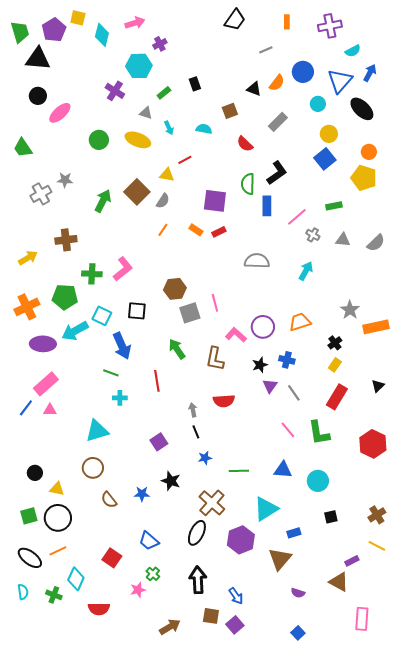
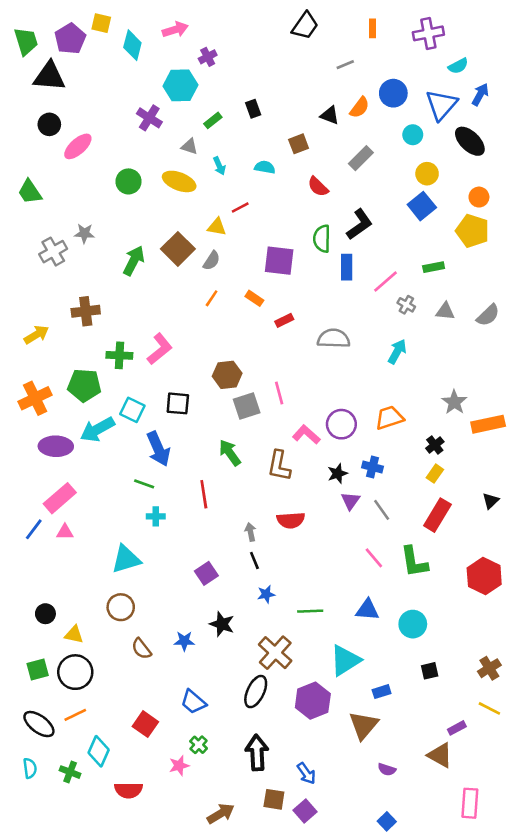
red rectangle: (219, 232) -> (284, 320), moved

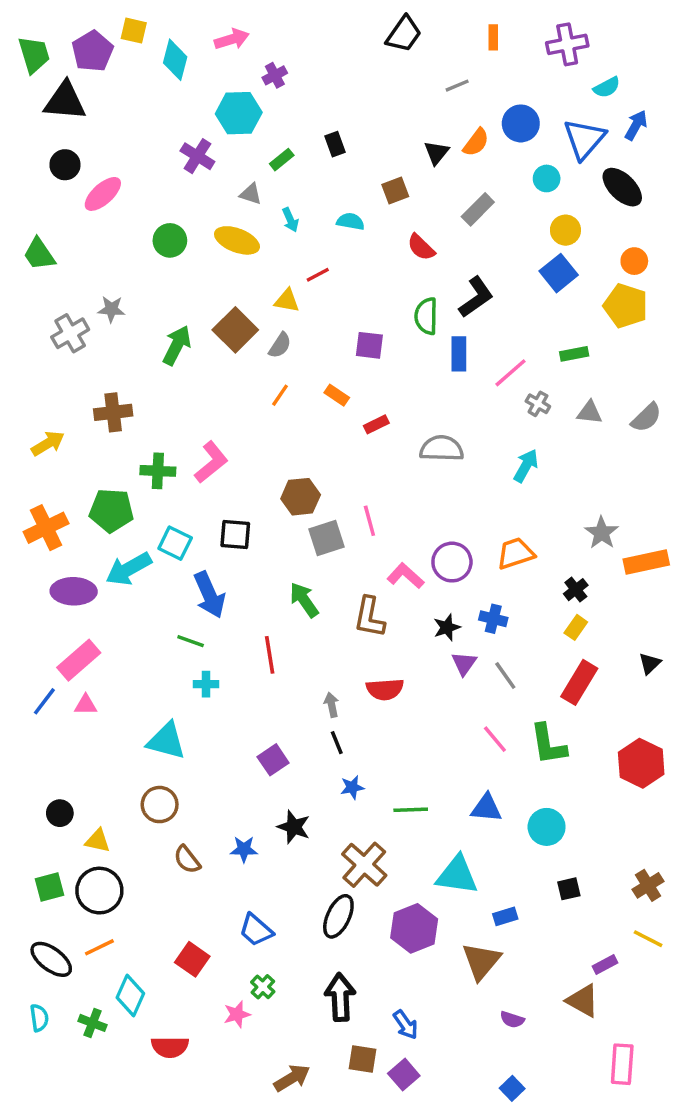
black triangle: (330, 115) -> (436, 153), turned 48
purple square: (279, 261) -> (369, 345), size x0.7
cyan triangle: (126, 559) -> (166, 741), turned 32
cyan triangle: (345, 660) -> (457, 875), turned 40

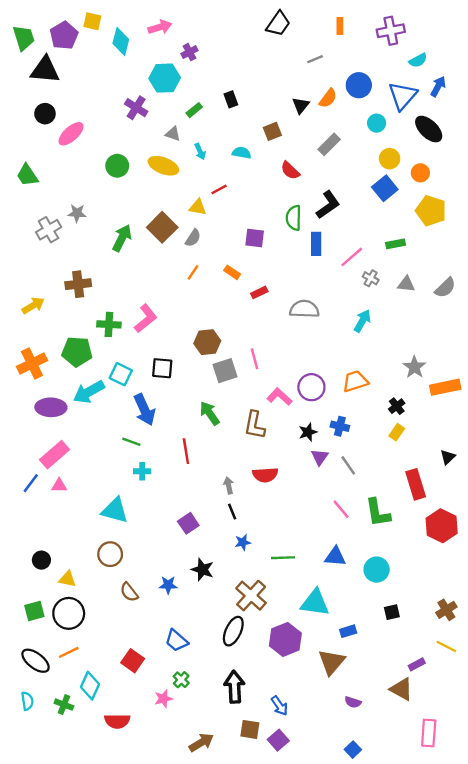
orange circle: (634, 261) -> (420, 173), moved
red rectangle: (579, 682) -> (416, 484), moved, turned -48

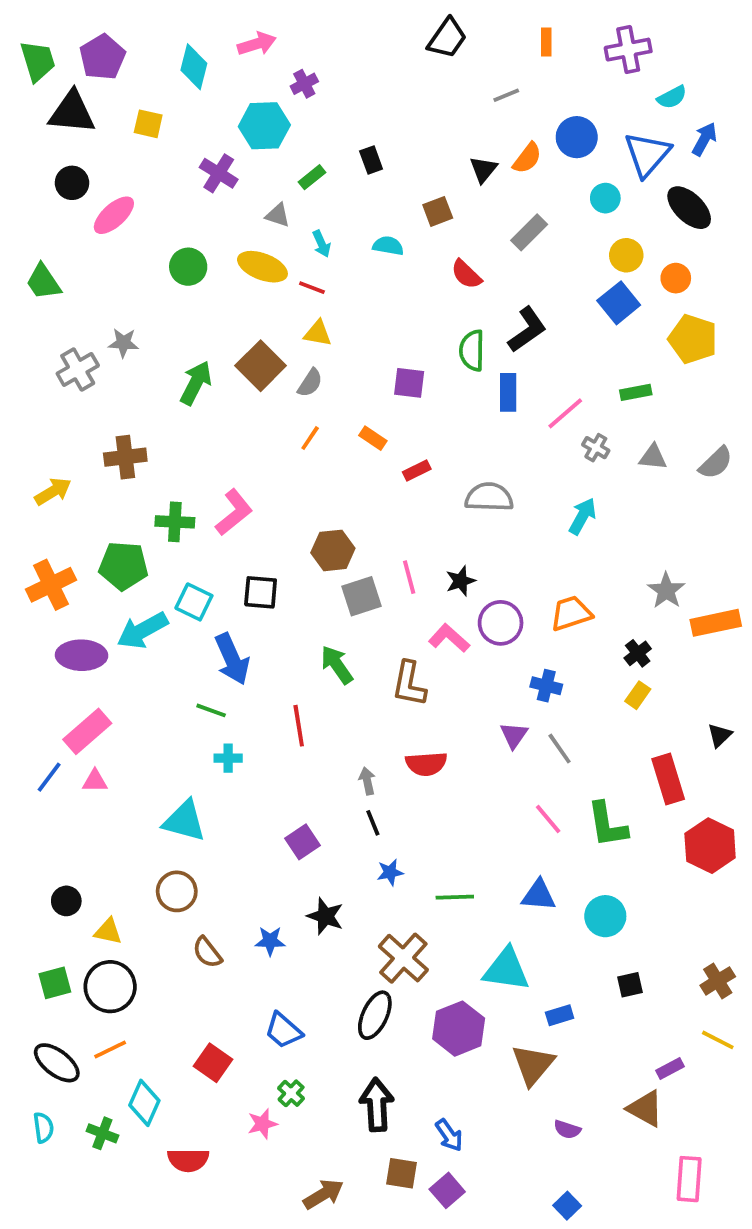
yellow square: (92, 21) -> (148, 124), moved
red line: (219, 189) -> (312, 288), moved, turned 49
black star: (308, 432) -> (461, 581), moved

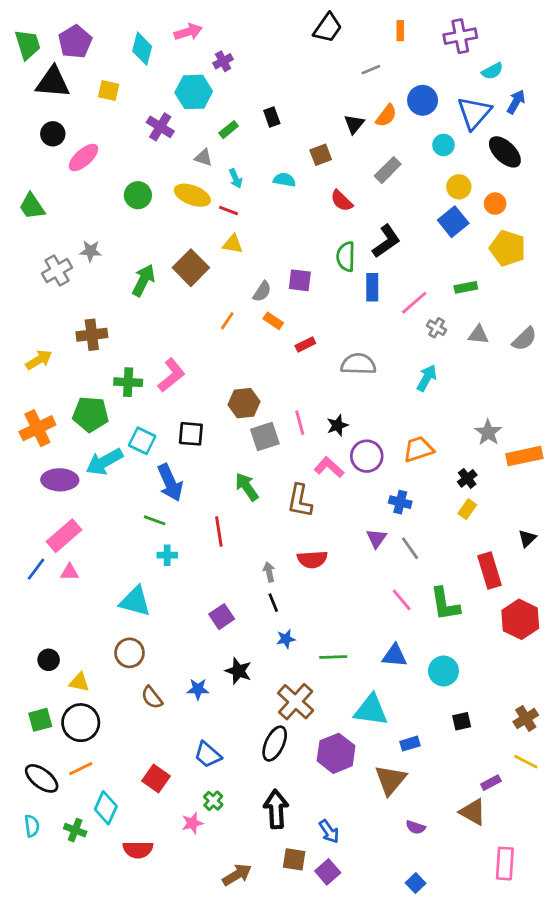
gray semicircle: (310, 383) -> (262, 291), moved

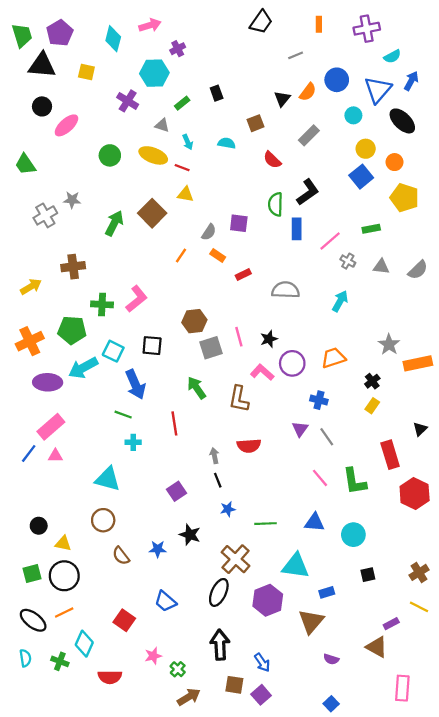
green cross: (213, 801) -> (178, 669), moved

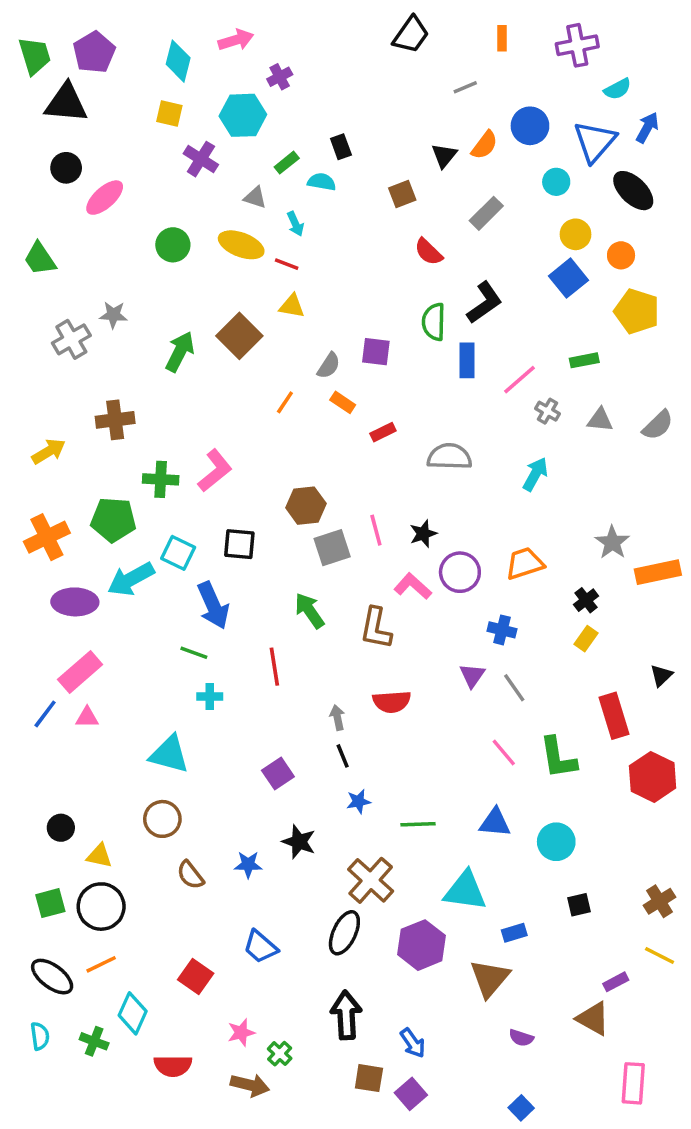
yellow square: (86, 72) -> (169, 114), moved
cyan semicircle: (227, 143) -> (322, 182), moved
brown arrow: (189, 697) -> (250, 1085), moved, turned 45

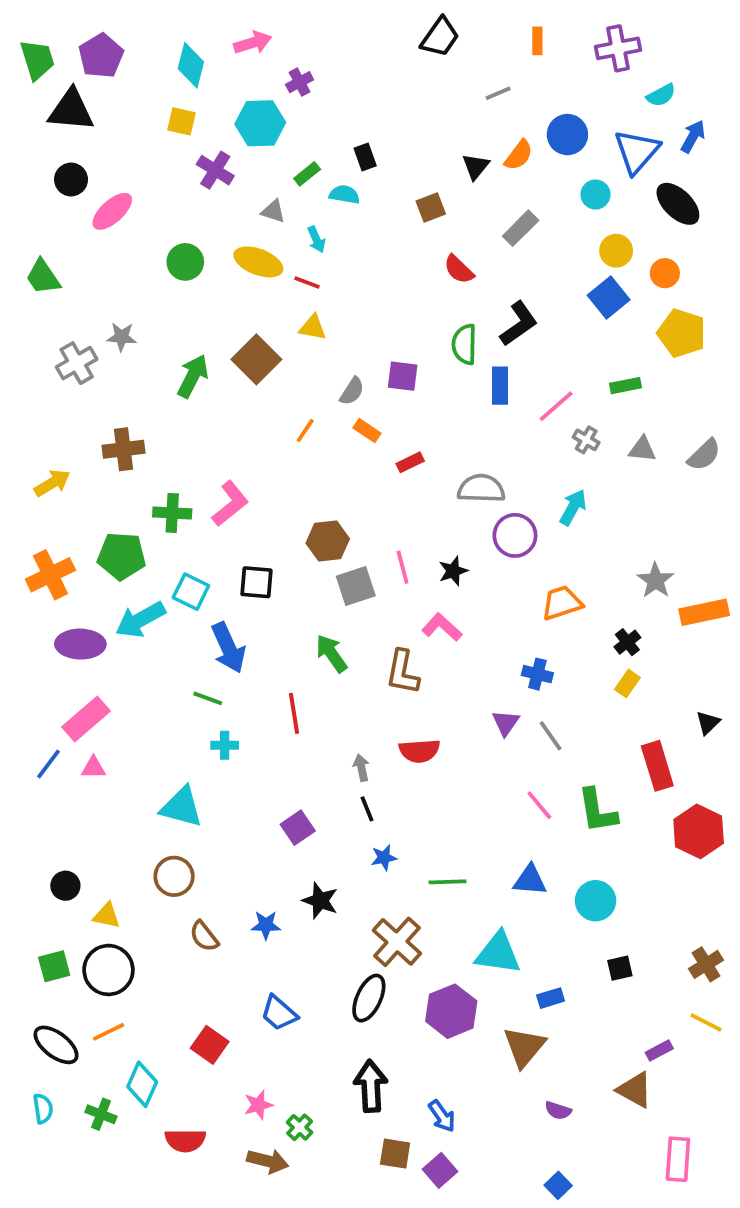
purple circle: (460, 572) -> (515, 535), moved

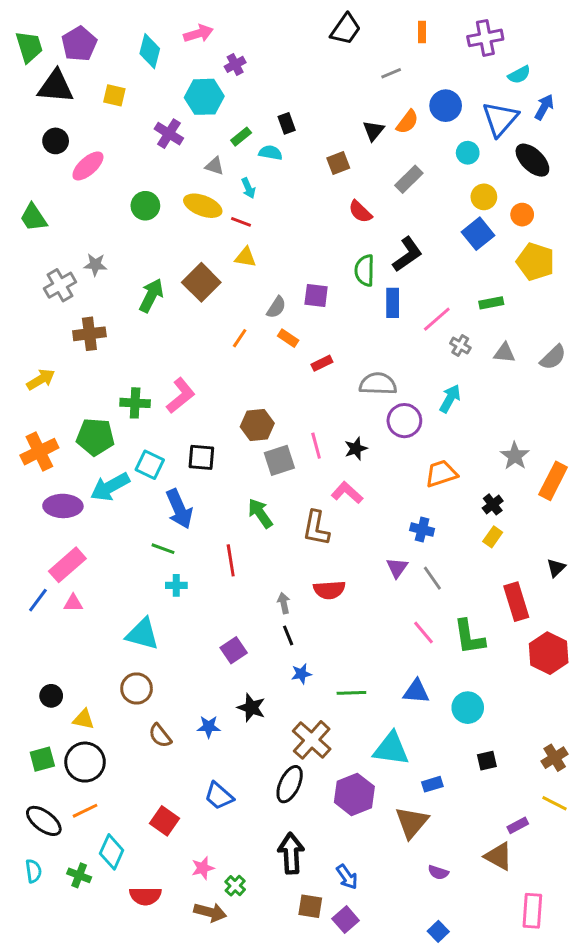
yellow square: (182, 121) -> (114, 95), moved
brown cross: (123, 449) -> (89, 334), moved
orange rectangle: (704, 612) -> (553, 481), turned -51

